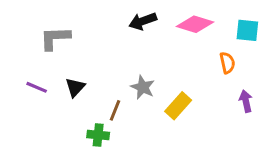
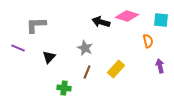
black arrow: (143, 21) -> (101, 22), moved, turned 36
purple line: (37, 87) -> (18, 48), moved
gray star: (143, 87) -> (85, 48), moved
brown line: (115, 110) -> (87, 72), moved

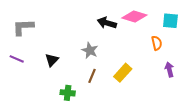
gray L-shape: (36, 25) -> (23, 27), moved
purple line: (18, 48) -> (17, 59), moved

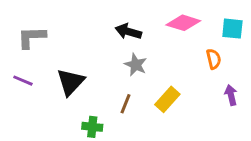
black arrow: (107, 23) -> (128, 31), moved
gray star: (90, 50) -> (136, 65), moved
black triangle: (52, 60) -> (71, 82), size x1.5

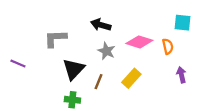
pink diamond: (183, 23) -> (139, 42), moved
gray L-shape: (32, 37) -> (55, 38), moved
black triangle: (71, 82) -> (74, 69), moved

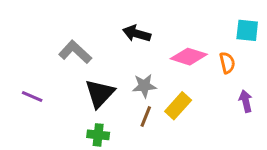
gray L-shape: (55, 38) -> (75, 52), turned 45
gray star: (106, 51) -> (144, 86), moved, turned -30
purple line: (18, 63) -> (32, 97), moved
brown line: (98, 82) -> (146, 116), moved

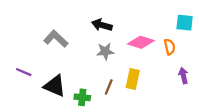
gray star: (144, 86) -> (105, 51), moved
black triangle: (100, 93) -> (55, 86), moved, turned -50
yellow rectangle: (178, 106) -> (133, 79), turned -30
green cross: (98, 135) -> (82, 97), moved

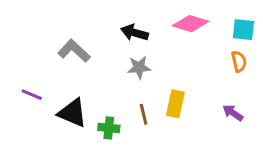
pink diamond: (141, 42) -> (190, 24), moved
orange semicircle: (170, 47) -> (239, 61), moved
purple arrow: (183, 76) -> (233, 113), moved, turned -42
brown line: (109, 87) -> (144, 114), turned -35

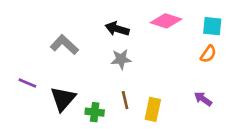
orange semicircle: (239, 61) -> (208, 54), turned 48
yellow rectangle: (175, 104) -> (153, 109), moved
black triangle: (73, 113) -> (63, 99), turned 48

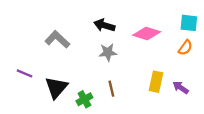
pink diamond: (166, 21) -> (147, 34), moved
yellow rectangle: (153, 109) -> (156, 82), moved
green cross: (95, 112) -> (84, 99), turned -35

